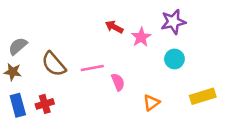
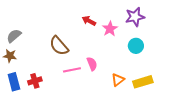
brown semicircle: (54, 64) -> (59, 46), moved
pink line: (92, 68) -> (72, 70), moved
yellow rectangle: (203, 96) -> (143, 82), moved

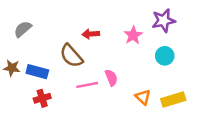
red arrow: (89, 21) -> (91, 34), moved, turned -32
gray semicircle: (14, 36) -> (23, 29), moved
orange triangle: (118, 80) -> (143, 97), turned -40
blue rectangle: (14, 82) -> (37, 72), moved, turned -60

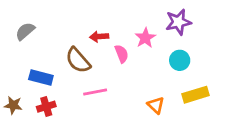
brown star: (12, 68) -> (13, 105), moved
pink semicircle: (111, 78) -> (122, 54), moved
yellow rectangle: (173, 100) -> (196, 95), moved

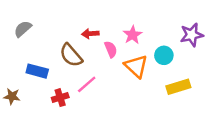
purple star: (178, 22) -> (192, 35), moved
pink line: (95, 92) -> (87, 84), turned -30
orange triangle: (156, 105) -> (136, 66), moved, size x1.5
red cross: (46, 107) -> (60, 98), moved

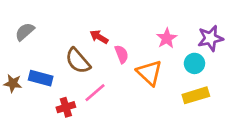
red arrow: (90, 34) -> (99, 37), turned 35
pink star: (133, 35) -> (167, 38), moved
cyan circle: (164, 55) -> (194, 63), moved
brown star: (12, 96) -> (13, 83), moved

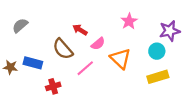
pink star: (167, 38) -> (129, 21), moved
pink semicircle: (122, 54) -> (98, 44), turned 72
pink line: (95, 93) -> (85, 68), moved

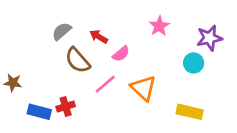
gray semicircle: (20, 26) -> (62, 31), moved
orange triangle: (120, 59) -> (143, 88), moved
blue rectangle: (33, 63) -> (39, 112), moved
yellow rectangle: (158, 77) -> (190, 112), moved, turned 30

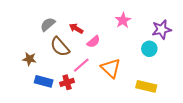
brown star: (13, 83) -> (29, 59), moved
red cross: (66, 106) -> (67, 82), moved
blue rectangle: (39, 112) -> (44, 81), moved

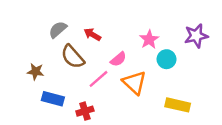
pink star: (123, 20) -> (149, 39), moved
pink semicircle: (93, 42) -> (118, 59), moved
cyan circle: (149, 49) -> (166, 59), moved
red cross: (67, 82) -> (85, 111), moved

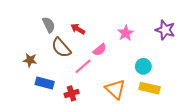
gray semicircle: (58, 30) -> (49, 25), turned 105
purple star: (196, 36) -> (165, 30), turned 30
cyan circle: (166, 59) -> (143, 66), moved
orange triangle: (134, 83) -> (115, 89), moved

